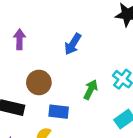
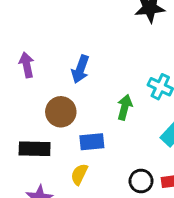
blue arrow: (73, 44) -> (80, 69), moved

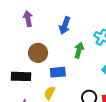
purple arrow: (27, 65) -> (28, 19), moved
blue arrow: (80, 69) -> (65, 25), moved

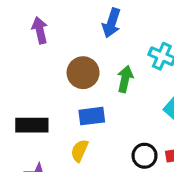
blue arrow: (65, 25) -> (111, 23), moved
brown circle: (38, 53) -> (83, 73), moved

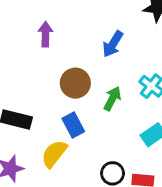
blue rectangle: (92, 116) -> (73, 125), turned 55
yellow semicircle: (80, 151) -> (54, 154), size x1.4

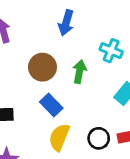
yellow semicircle: (54, 154) -> (59, 137), moved

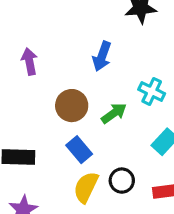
green arrow: (79, 72) -> (114, 113), turned 40
black circle: (99, 138) -> (122, 181), moved

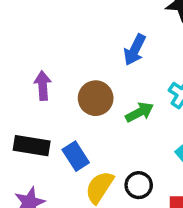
purple arrow: (29, 61) -> (43, 86), moved
blue rectangle: (79, 150) -> (76, 156), moved

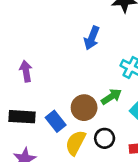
brown circle: (96, 98) -> (84, 108), moved
green arrow: (140, 112) -> (111, 97), moved

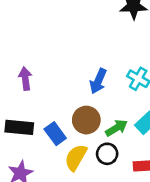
blue arrow: (92, 38) -> (98, 81), moved
green arrow: (111, 97) -> (116, 128), moved

